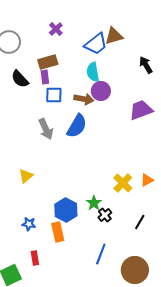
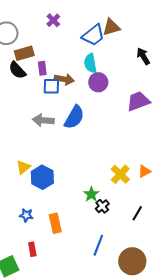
brown rectangle: (48, 62) -> (24, 53), moved
brown arrow: (84, 99) -> (64, 79), moved
gray arrow: (46, 129) -> (43, 120), turned 120
blue hexagon: (66, 210) -> (42, 177), moved

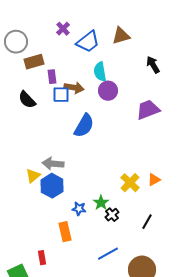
blue trapezoid: (93, 35) -> (88, 42), moved
black semicircle: (17, 70) -> (27, 100), moved
gray arrow: (43, 120) -> (53, 164), moved
blue star: (26, 215) -> (79, 209), moved
blue line: (98, 245) -> (108, 254), turned 40

